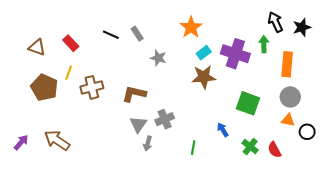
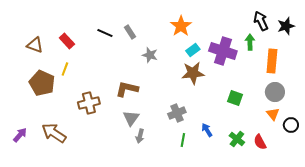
brown cross: (92, 87) -> (89, 103), moved
green square: (248, 103) -> (235, 98), size x0.7
gray cross: (165, 119) -> (177, 113), moved
orange triangle: (288, 120) -> (273, 114), turned 40
blue arrow: (223, 130) -> (207, 130), moved

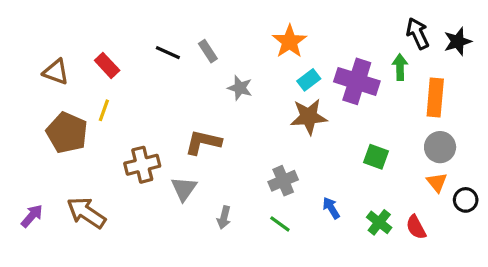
gray triangle: (131, 118) -> (184, 189), moved
green line: (183, 140) -> (280, 224), moved, turned -64

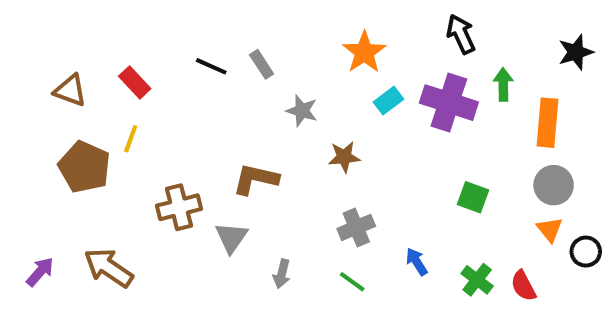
black arrow: (418, 33) -> (461, 34), moved
brown star: (309, 117) -> (344, 157), moved, size x0.7

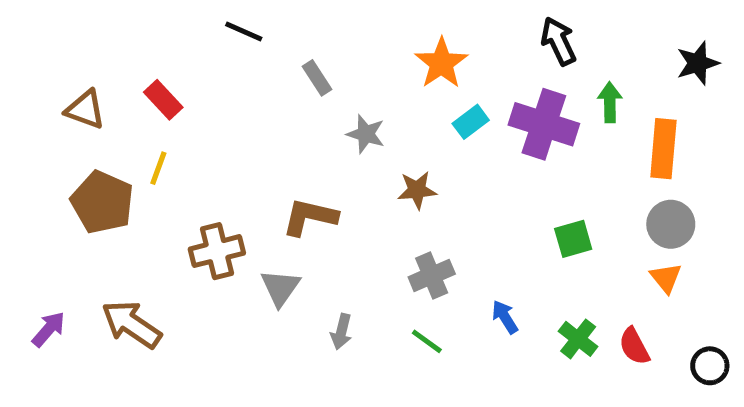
black line: (211, 66) -> (244, 31), moved
green square: (473, 197) -> (573, 239), turned -36
black circle: (586, 252) -> (710, 366), moved

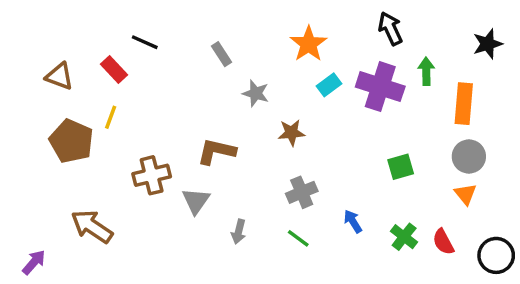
black line: (244, 31) -> (145, 42), moved
purple arrow: (49, 329) -> (34, 262), moved
black circle: (710, 366) -> (496, 255), size x1.4

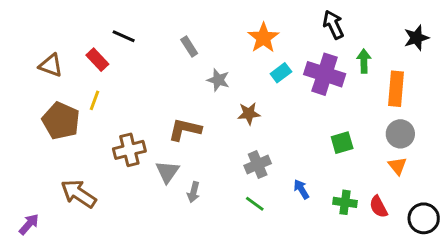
gray arrow: (239, 232) -> (194, 192), moved
green cross: (404, 237) -> (345, 202), turned -30

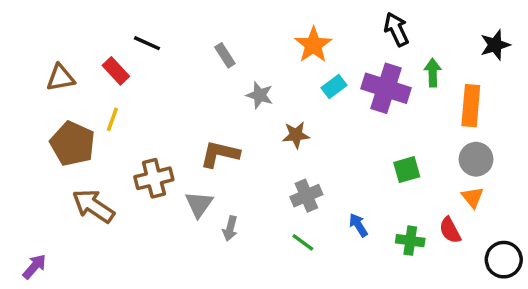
brown triangle: (51, 65) -> (60, 78), turned -30
brown arrow: (78, 194) -> (93, 206), moved
red semicircle: (379, 207) -> (450, 230), moved

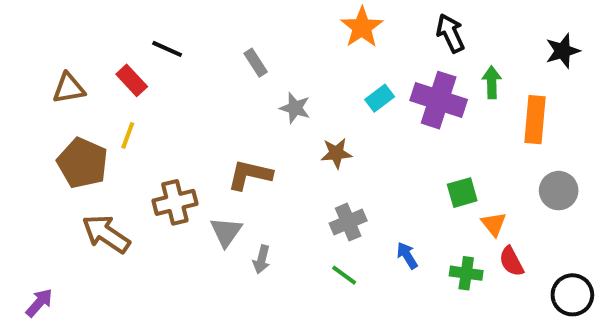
orange star: (313, 45) -> (362, 27), moved
gray circle: (476, 159) -> (559, 191), moved
orange triangle: (473, 197) -> (494, 224), moved

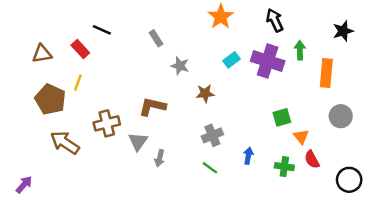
blue arrow: (407, 255) -> (248, 156), turned 42

